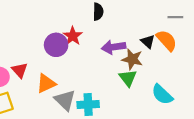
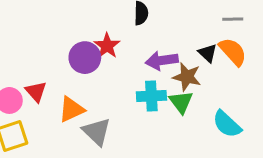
gray line: (175, 17) -> (233, 19), moved
cyan cross: (88, 104) -> (151, 96), moved

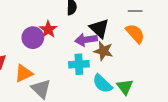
black triangle: (208, 53) -> (99, 28), moved, size x1.5
green triangle: (181, 102) -> (125, 87), moved
cyan semicircle: (227, 124) -> (102, 84), moved

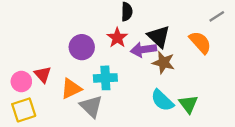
gray line: (135, 11) -> (217, 16), moved, turned -32
red star: (48, 29) -> (117, 38), moved
cyan cross: (79, 64) -> (105, 78), moved

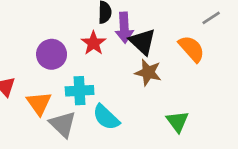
purple arrow: (143, 50) -> (124, 28), moved, turned -85
orange triangle: (71, 89) -> (39, 103), turned -40
cyan semicircle: (162, 100) -> (106, 117), moved

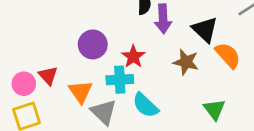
black triangle: (143, 42) -> (205, 30), moved
red star: (94, 43) -> (133, 57), moved
orange semicircle: (192, 49) -> (228, 55), moved

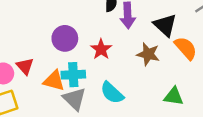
cyan cross: (120, 80) -> (73, 75), moved
orange triangle: (81, 92) -> (54, 81), turned -40
green triangle: (214, 109) -> (174, 96), turned -45

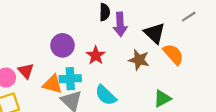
green triangle: (174, 96) -> (162, 99), turned -36

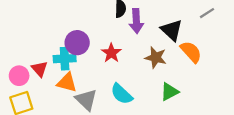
cyan cross: (70, 79) -> (65, 59), moved
green triangle: (162, 99) -> (169, 92), moved

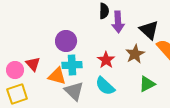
red star: (111, 53) -> (106, 60), moved
brown star: (156, 57) -> (135, 54), turned 30
cyan cross: (65, 59) -> (72, 65), moved

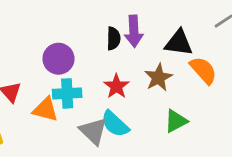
black semicircle: (104, 11) -> (114, 38), moved
black triangle: (149, 30) -> (179, 43), turned -35
gray triangle: (74, 91) -> (93, 131), moved

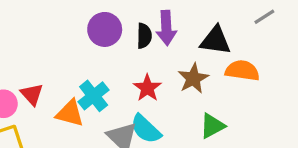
purple circle: (58, 59) -> (105, 29), moved
orange semicircle: (203, 70) -> (242, 71), turned -40
cyan cross: (67, 93) -> (94, 96), turned -36

